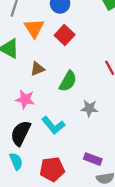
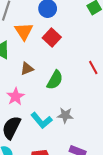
pink star: (25, 99) -> (16, 97), turned 30
gray star: (89, 108) -> (65, 115), moved

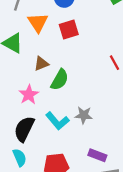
red square: (52, 38) -> (69, 29), turned 30
green semicircle: (55, 80) -> (60, 80), moved

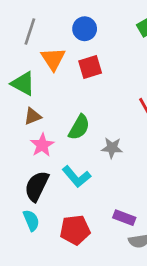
brown triangle: (41, 64) -> (33, 116), moved
gray star: (84, 115) -> (112, 148), moved

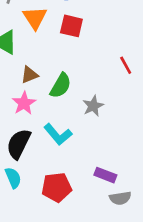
red square: (90, 67) -> (71, 26), turned 30
brown triangle: (33, 116) -> (29, 75), moved
gray star: (112, 148) -> (93, 106), turned -30

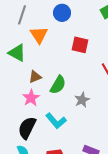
red square: (71, 26) -> (80, 45), moved

